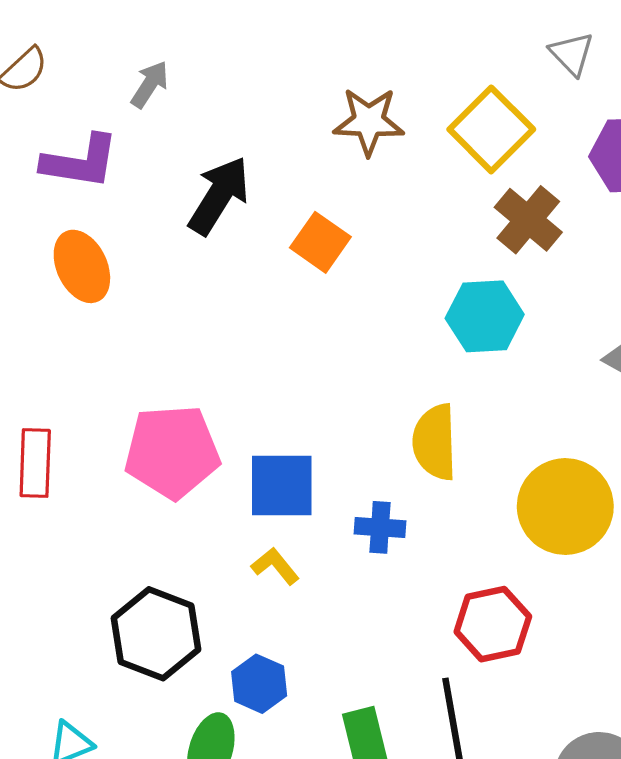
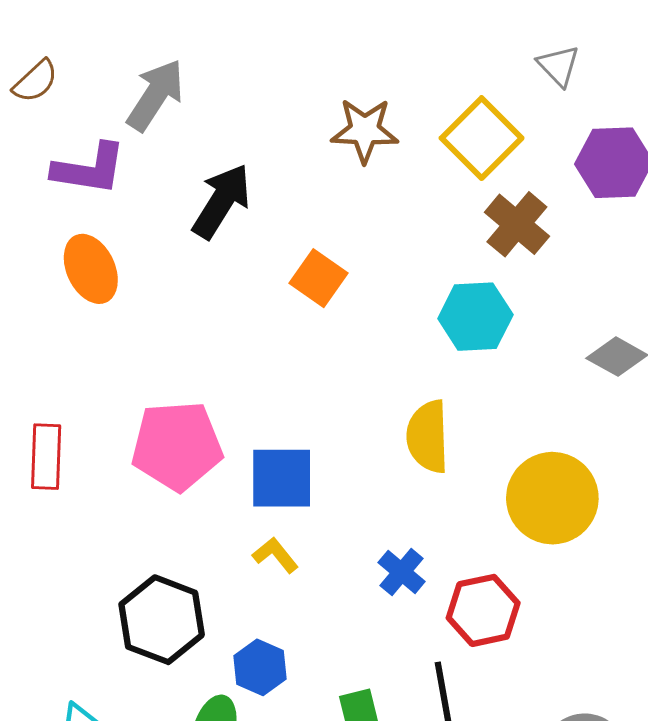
gray arrow: (150, 84) -> (155, 95), size x1.6
orange square: (320, 242) -> (318, 278), moved
blue cross: (380, 527) -> (402, 572), moved, turned 36

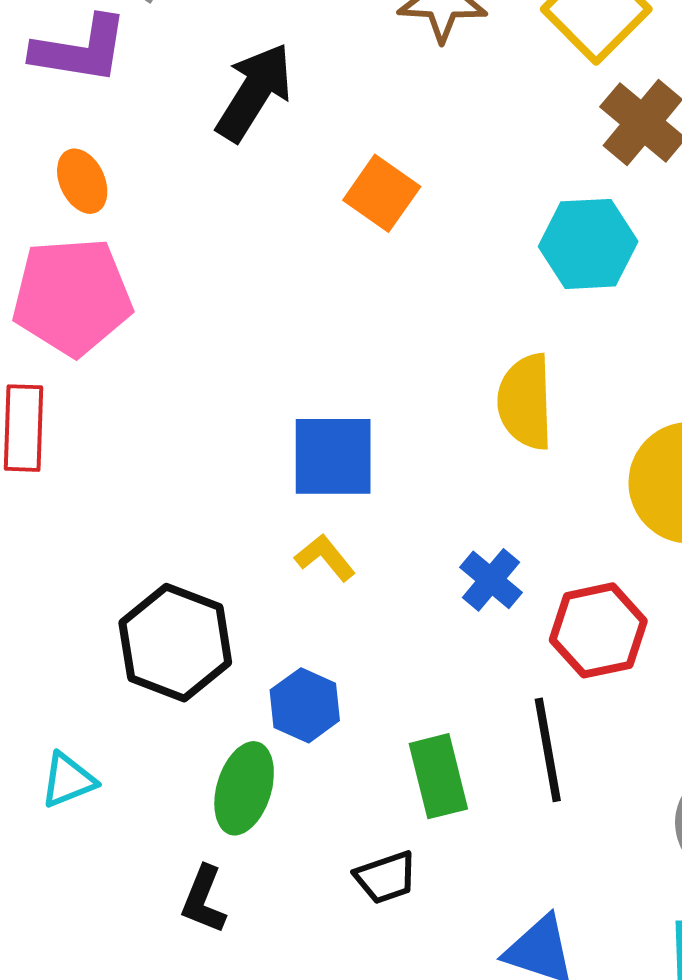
orange ellipse: (91, 269) -> (82, 181), size x0.7
pink pentagon: (177, 446) -> (72, 297), moved

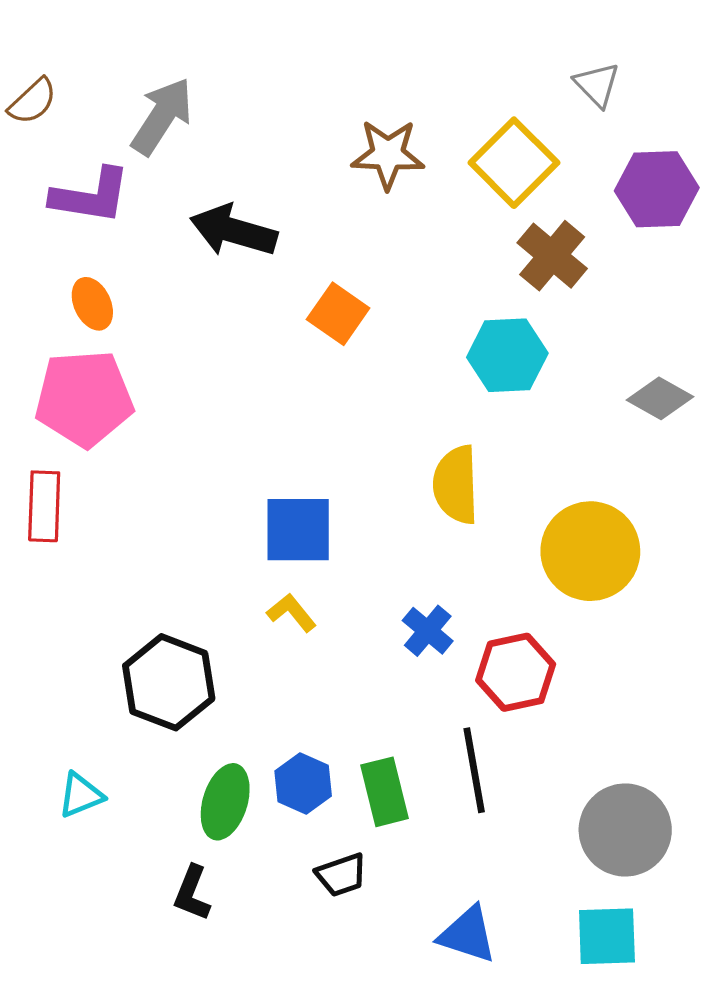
black arrow: (254, 92) -> (233, 231), turned -106
blue hexagon: (305, 705) -> (303, 784), moved

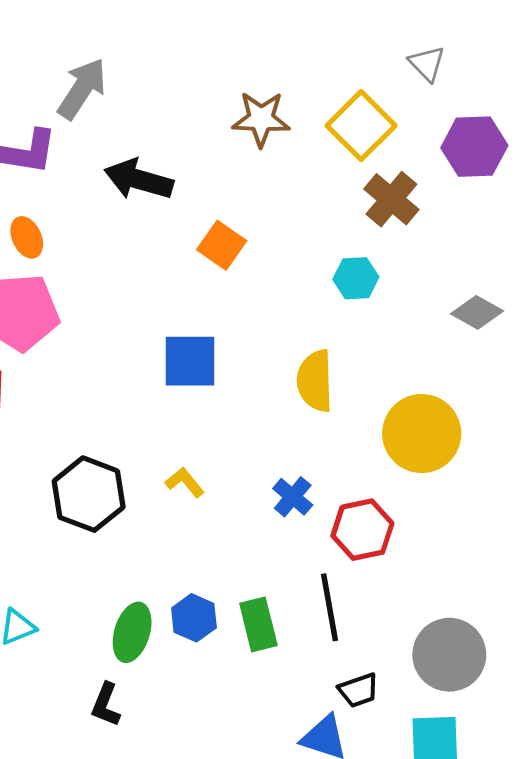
cyan hexagon: (507, 355) -> (356, 278), size x0.7
blue square: (298, 530) -> (190, 361), moved
black hexagon: (169, 682) -> (89, 494), moved
black trapezoid: (341, 875) -> (358, 690), moved

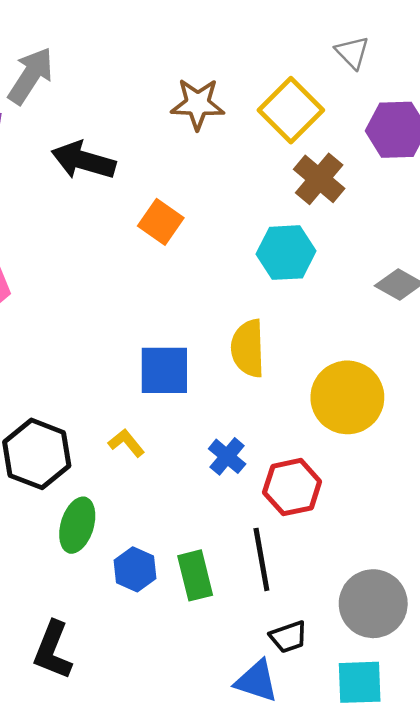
cyan hexagon: (356, 278) -> (286, 253), size x1.4
blue square: (190, 361) -> (164, 370), moved
green ellipse: (132, 632) -> (77, 525), moved
black L-shape: (106, 705) -> (53, 650), size x1.4

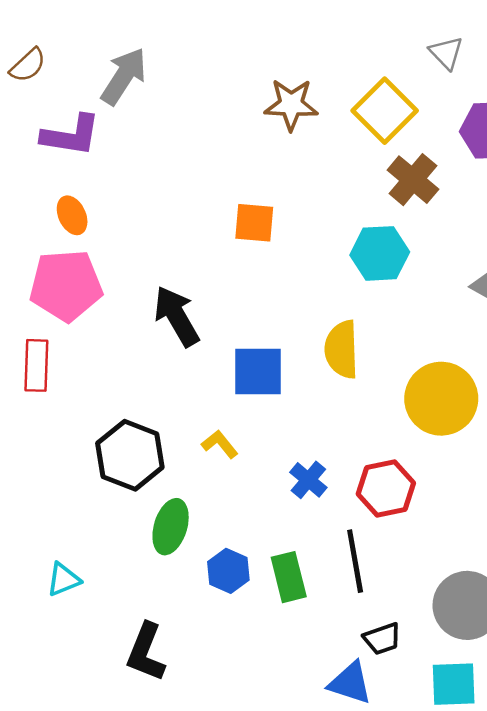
black arrow: (83, 160) -> (177, 316), moved, turned 44
orange square: (161, 222) -> (254, 223), turned -30
blue cross: (227, 456) -> (308, 480), moved

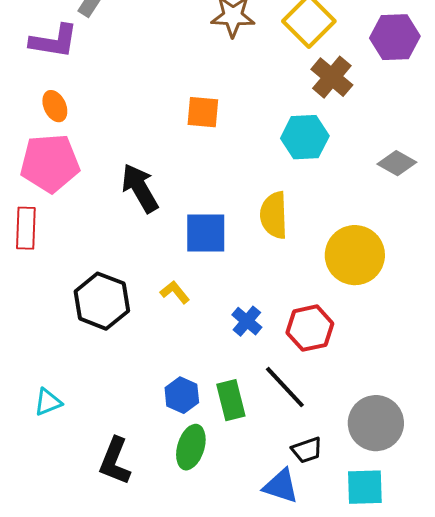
green ellipse: (171, 527) -> (191, 447), moved
black line: (355, 561) -> (285, 387), turned -33

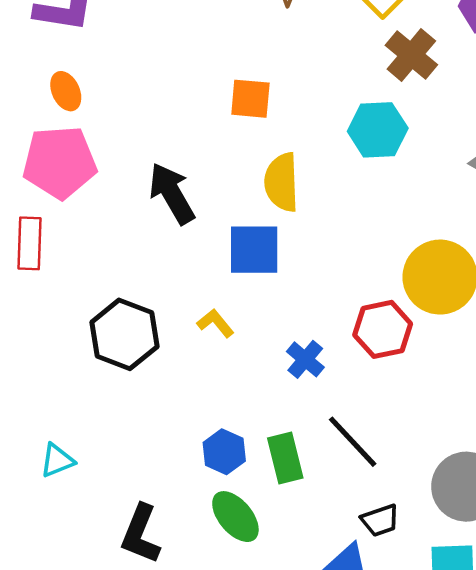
yellow semicircle: (274, 215) -> (282, 182), moved
red hexagon: (310, 328) -> (383, 329), moved
green ellipse: (191, 447) -> (235, 517), turned -57

